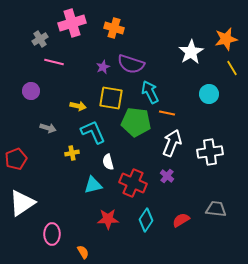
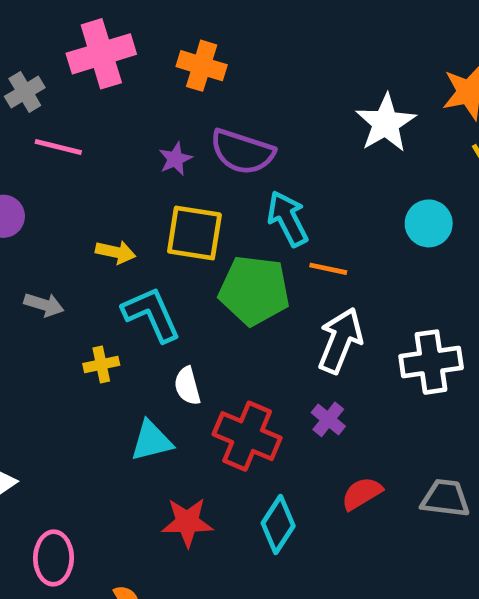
red semicircle: (181, 220) -> (362, 493), moved

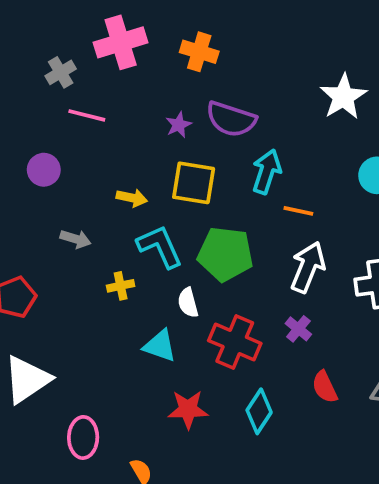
cyan arrow: (288, 219) -> (267, 172), turned 45
green pentagon: (254, 290) -> (225, 254), moved
cyan triangle: (151, 441) -> (160, 346), turned 33
red semicircle: (362, 493) -> (325, 387), turned -84

